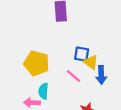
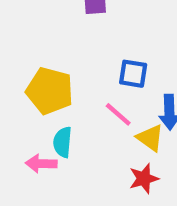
yellow triangle: (91, 62) -> (150, 138), moved

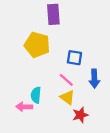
yellow pentagon: (50, 91) -> (37, 45), moved
yellow triangle: (150, 138) -> (67, 97), moved

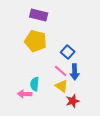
purple rectangle: (53, 14) -> (39, 15), moved, turned -72
blue square: (74, 58) -> (68, 52), turned 32
blue arrow: (94, 79) -> (75, 72), moved

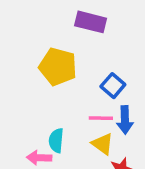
purple rectangle: (39, 15) -> (91, 22), moved
pink line: (61, 71) -> (101, 118), turned -40

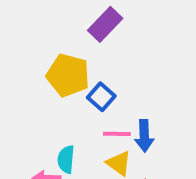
purple rectangle: (91, 22) -> (105, 24), turned -60
blue square: (113, 86) -> (101, 97), moved

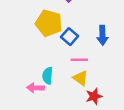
blue arrow: (144, 136) -> (102, 35), moved

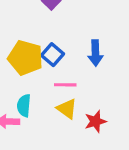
yellow pentagon: (49, 23) -> (25, 58), moved
red star: (94, 96) -> (95, 121), moved

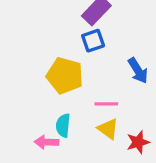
blue arrow: (95, 53) -> (138, 71), turned -30
blue square: (53, 55) -> (93, 41), moved, turned 30

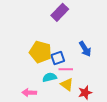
blue square: (93, 41) -> (58, 58), moved
cyan semicircle: (63, 126) -> (50, 77), moved, turned 72

